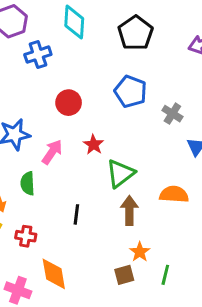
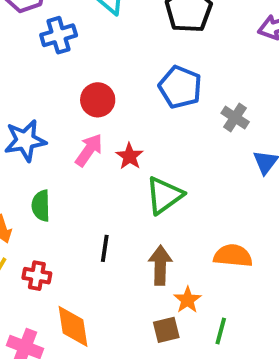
pink arrow: (52, 152) -> (89, 150), moved
orange semicircle: (174, 194) -> (233, 256), moved
brown arrow: (129, 210) -> (160, 265), moved

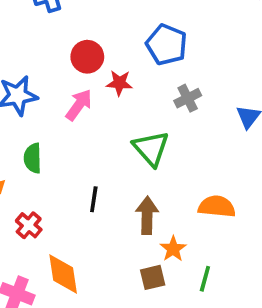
gray cross: (235, 118) -> (188, 98), moved, turned 30
red star: (130, 156) -> (119, 83), moved, turned -30
green triangle: (164, 195) -> (151, 148), turned -36
red cross: (37, 276) -> (29, 225), turned 30

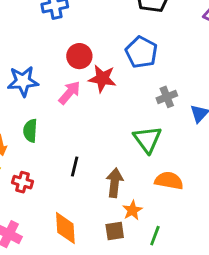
red star: (119, 83) -> (102, 79), size x1.4
gray cross: (188, 98) -> (167, 97), moved
green triangle: (151, 148) -> (147, 139), moved
red cross: (29, 225) -> (23, 182), turned -30
orange diamond: (63, 274) -> (65, 228), moved

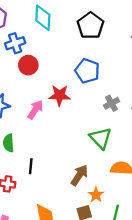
red circle: (79, 56) -> (28, 65), moved
black line: (75, 167) -> (31, 166), moved
brown arrow: (115, 183) -> (79, 175), turned 35

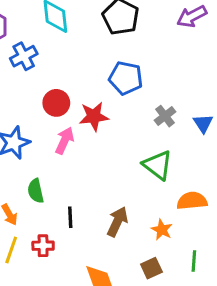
red circle: (28, 65) -> (56, 103), moved
brown arrow: (79, 175) -> (117, 222), moved
orange star: (96, 195) -> (162, 230), moved

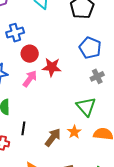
blue cross: (24, 56) -> (15, 33), moved
blue pentagon: (126, 78) -> (90, 48), moved
orange star: (162, 230) -> (74, 132), moved

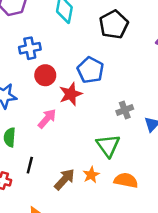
blue pentagon: (90, 48) -> (90, 70), moved
red star: (52, 67) -> (71, 94), turned -30
pink arrow: (30, 79) -> (47, 119), moved

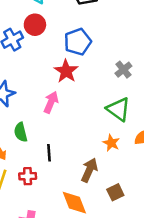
blue pentagon: (90, 70) -> (78, 42), turned -30
red circle: (45, 75) -> (35, 25), moved
brown arrow: (65, 179) -> (89, 170), moved

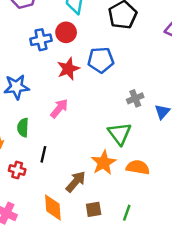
red star: (66, 71) -> (68, 69), moved
orange star: (111, 143) -> (104, 163), size x1.5

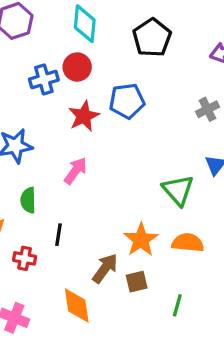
gray cross: (135, 98) -> (208, 109), moved
green triangle: (120, 134) -> (178, 190), moved
brown square: (94, 209) -> (137, 282), moved

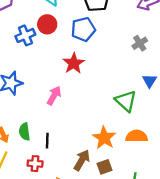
blue pentagon: (127, 101) -> (83, 29), moved
red star: (84, 116) -> (74, 63), moved
green semicircle: (28, 200) -> (25, 132), moved
red cross: (25, 258) -> (35, 164), moved

